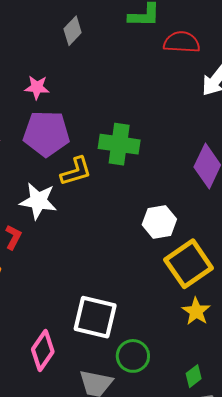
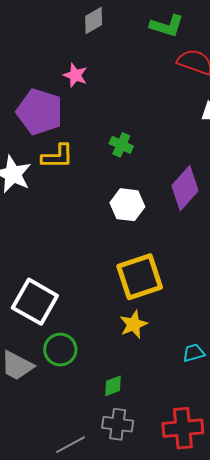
pink star: (37, 87) -> (75, 75), moved
green cross: (119, 144) -> (121, 145), moved, size x0.6
white hexagon: (159, 222) -> (127, 205), moved

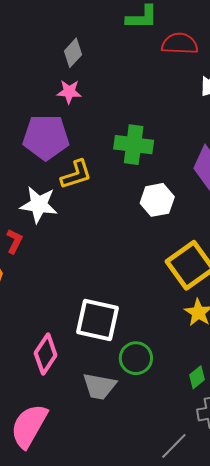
gray diamond: (94, 21) -> (73, 53), moved
green cross: (121, 145) -> (134, 145), size x1.6

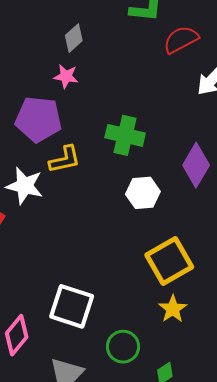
red semicircle: (180, 44) -> (181, 40), turned -36
green circle: (136, 358) -> (123, 347), moved

